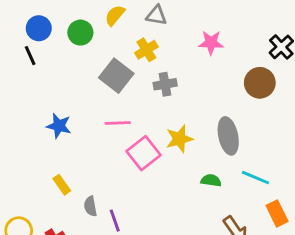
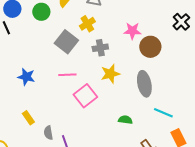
pink star: (211, 43) -> (132, 31), moved
brown circle: (260, 83) -> (150, 47), moved
yellow star: (179, 139) -> (110, 74), moved
green semicircle: (211, 180) -> (125, 120), moved

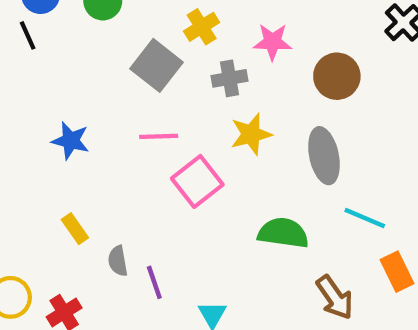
pink star: (132, 31) -> (272, 42), moved
green semicircle: (125, 120) -> (283, 233), size x1.6

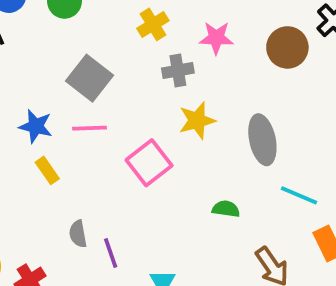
gray square: (156, 65) -> (89, 78), moved
brown circle: (337, 76) -> (287, 47), moved
pink line: (159, 136) -> (89, 128), moved
yellow rectangle: (75, 229) -> (47, 170), moved
green semicircle: (283, 233) -> (226, 209), size x0.6

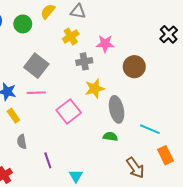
brown circle: (287, 47) -> (134, 67), moved
gray ellipse: (262, 140) -> (117, 109), moved
gray semicircle: (78, 234) -> (22, 142), moved

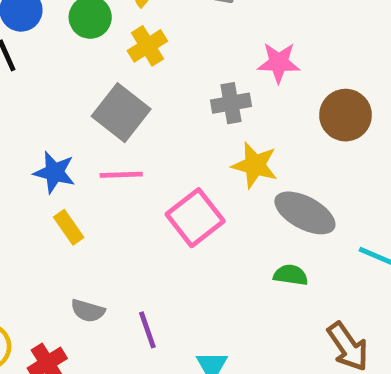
yellow cross: (71, 36) -> (147, 46), moved
yellow star: (95, 89) -> (255, 165), turned 30
gray ellipse: (117, 109) -> (305, 213), turned -50
gray semicircle: (22, 142) -> (88, 311), moved, turned -64

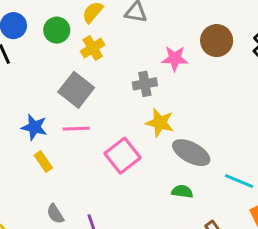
brown circle: (346, 115) -> (217, 41), moved
gray semicircle: (88, 311) -> (55, 214), turned 42

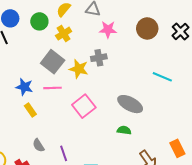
pink star: (175, 58) -> (108, 29), moved
yellow star: (160, 123) -> (79, 69), moved
cyan line: (239, 181) -> (162, 77), moved

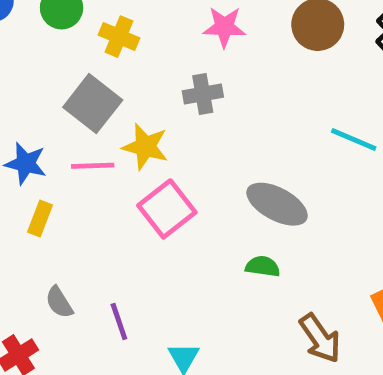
yellow cross: (64, 34) -> (119, 37), turned -35
yellow star: (79, 69) -> (145, 147), moved
yellow rectangle: (30, 110) -> (40, 219), turned 56

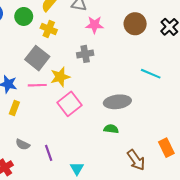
yellow star: (145, 147) -> (60, 77), turned -30
gray ellipse: (277, 204) -> (117, 102), turned -35
gray semicircle: (59, 302) -> (23, 144), turned -32

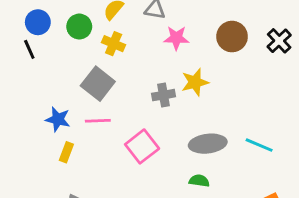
gray cross: (85, 54) -> (163, 95), moved
cyan line: (151, 74) -> (259, 145), moved
yellow star: (60, 77) -> (195, 82), moved

